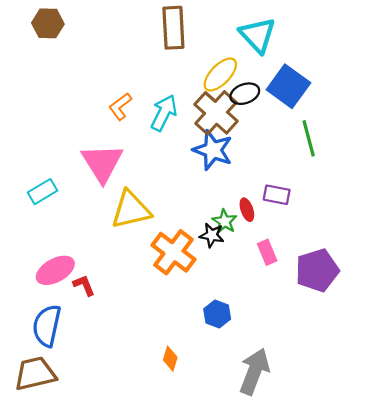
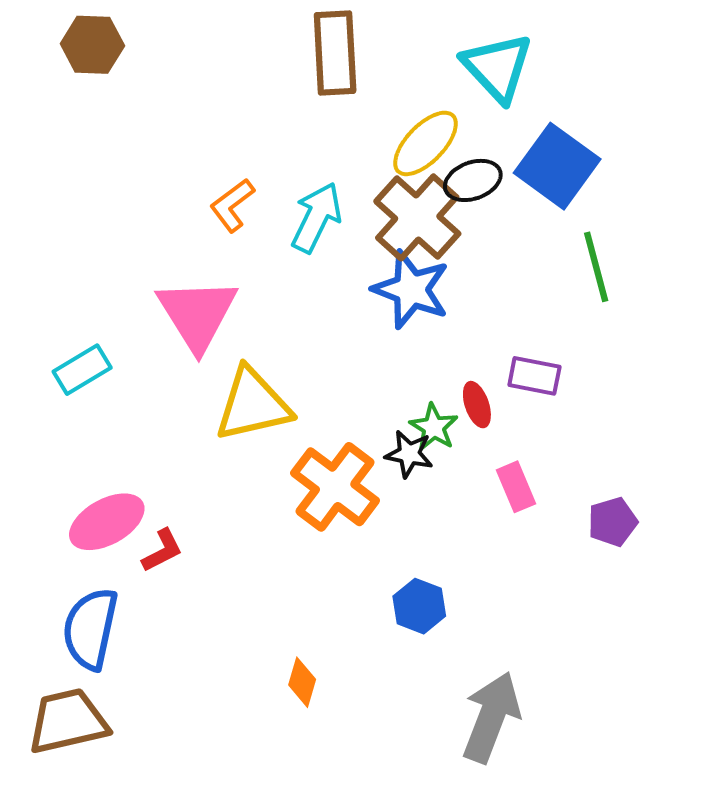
purple pentagon: (317, 270) -> (613, 522), size x0.6
red L-shape: (84, 285) -> (162, 551), turned 85
orange diamond: (170, 359) -> (302, 682), moved

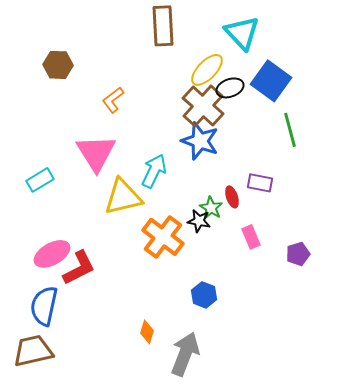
brown hexagon: (92, 45) -> (58, 65), moved
cyan arrow: (317, 217) -> (154, 171), moved
red L-shape: (162, 551) -> (79, 268), size x1.6
gray arrow: (491, 717) -> (185, 354), moved

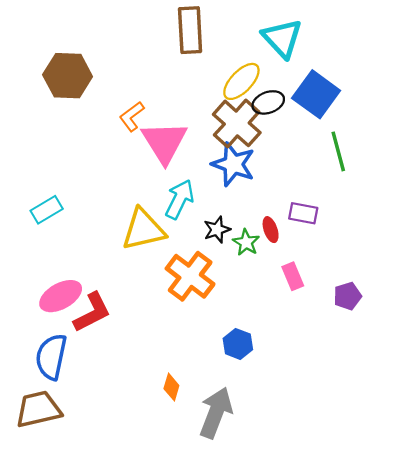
brown hexagon: (58, 65) -> (68, 76), size x1.4
pink triangle: (96, 153) -> (164, 142), moved
black star: (199, 221) -> (217, 230), moved, turned -30

